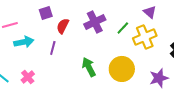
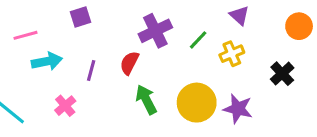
red semicircle: (63, 26) -> (129, 63), moved
yellow cross: (145, 37) -> (232, 54), size x0.7
pink cross: (28, 77) -> (65, 106), moved
purple star: (159, 78) -> (238, 109), moved, turned 30

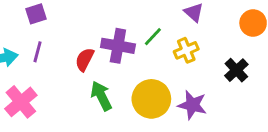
purple cross: (155, 31) -> (118, 46), moved, turned 36
purple line: (91, 70) -> (38, 52), moved
pink cross: (65, 106) -> (21, 102), size x1.5

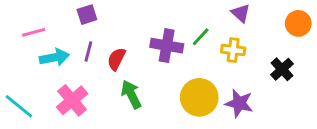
yellow cross: (186, 50) -> (233, 50), turned 30
red semicircle: (85, 59) -> (116, 59), moved
green arrow: (101, 96) -> (131, 94), moved

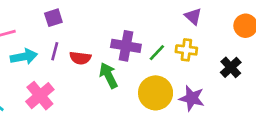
green line: (201, 37) -> (157, 53), moved
red semicircle: (116, 59) -> (80, 58), turned -110
green arrow: (131, 94) -> (108, 75), moved

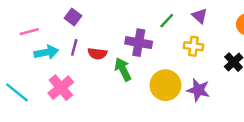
purple square: (53, 18) -> (73, 17), turned -35
green line: (157, 53) -> (167, 21), moved

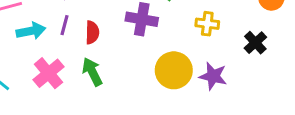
red semicircle: (97, 54) -> (92, 32), turned -96
green arrow: (123, 69) -> (92, 72), moved

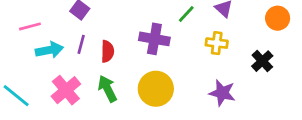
yellow circle: (174, 70) -> (156, 89), moved

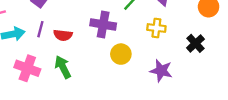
red semicircle: (107, 51) -> (63, 35), turned 96
yellow circle: (156, 89) -> (121, 54), moved, size x0.7
pink cross: (66, 90) -> (27, 68), turned -30

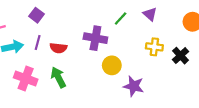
yellow cross: (156, 28) -> (154, 47), moved
purple star: (161, 71) -> (134, 86), moved

